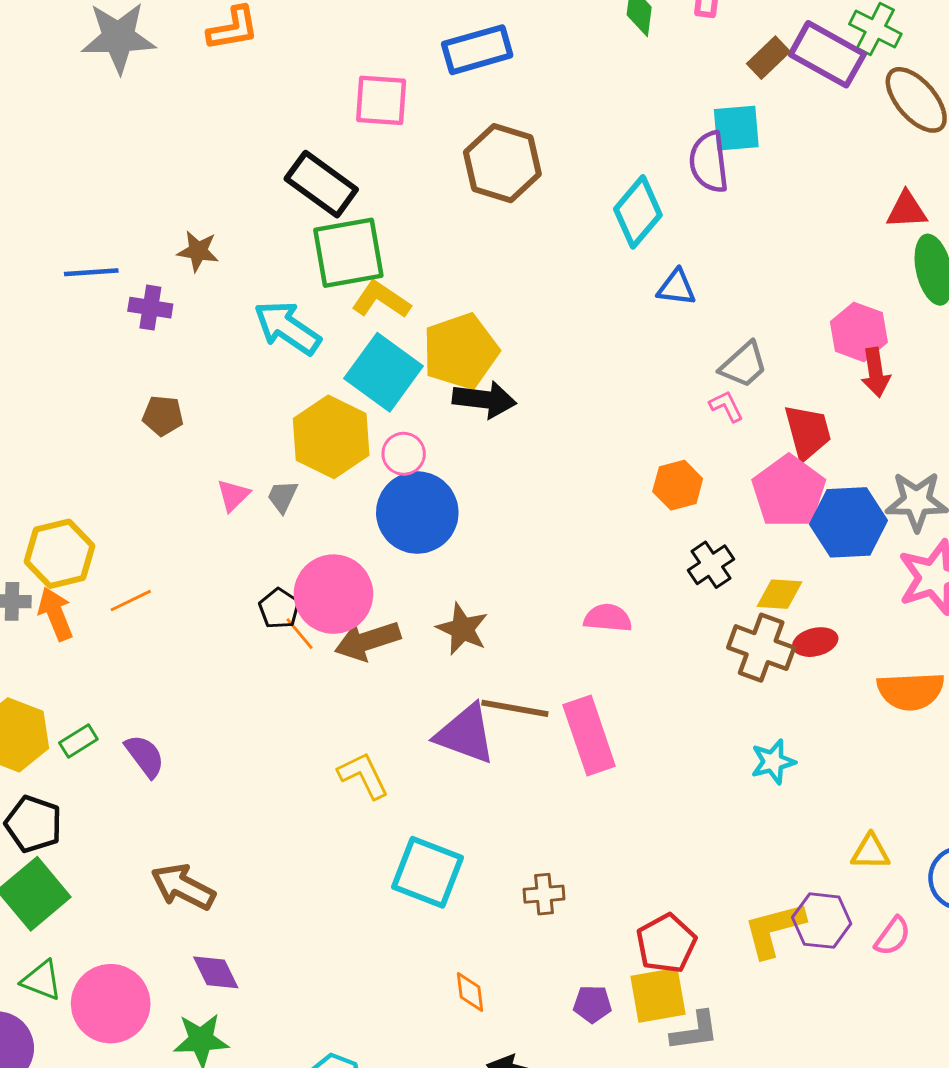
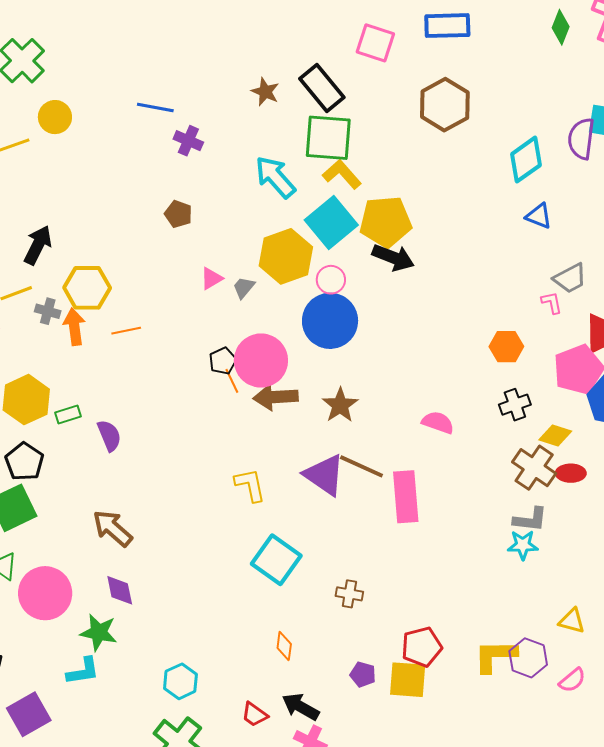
brown star: (198, 251) -> (265, 92), moved
gray L-shape: (695, 1031) -> (530, 520), moved

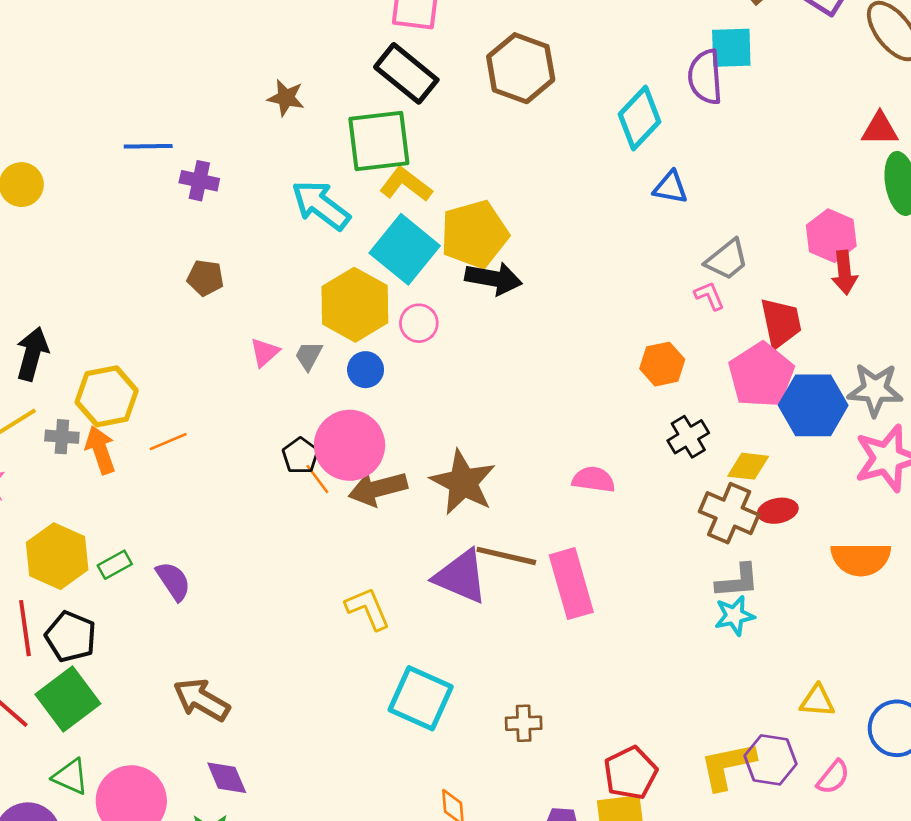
black rectangle: (322, 88) -> (406, 73), moved
blue circle: (330, 321) -> (366, 370), moved, size x0.5
brown star: (340, 405) -> (463, 482), size x1.4

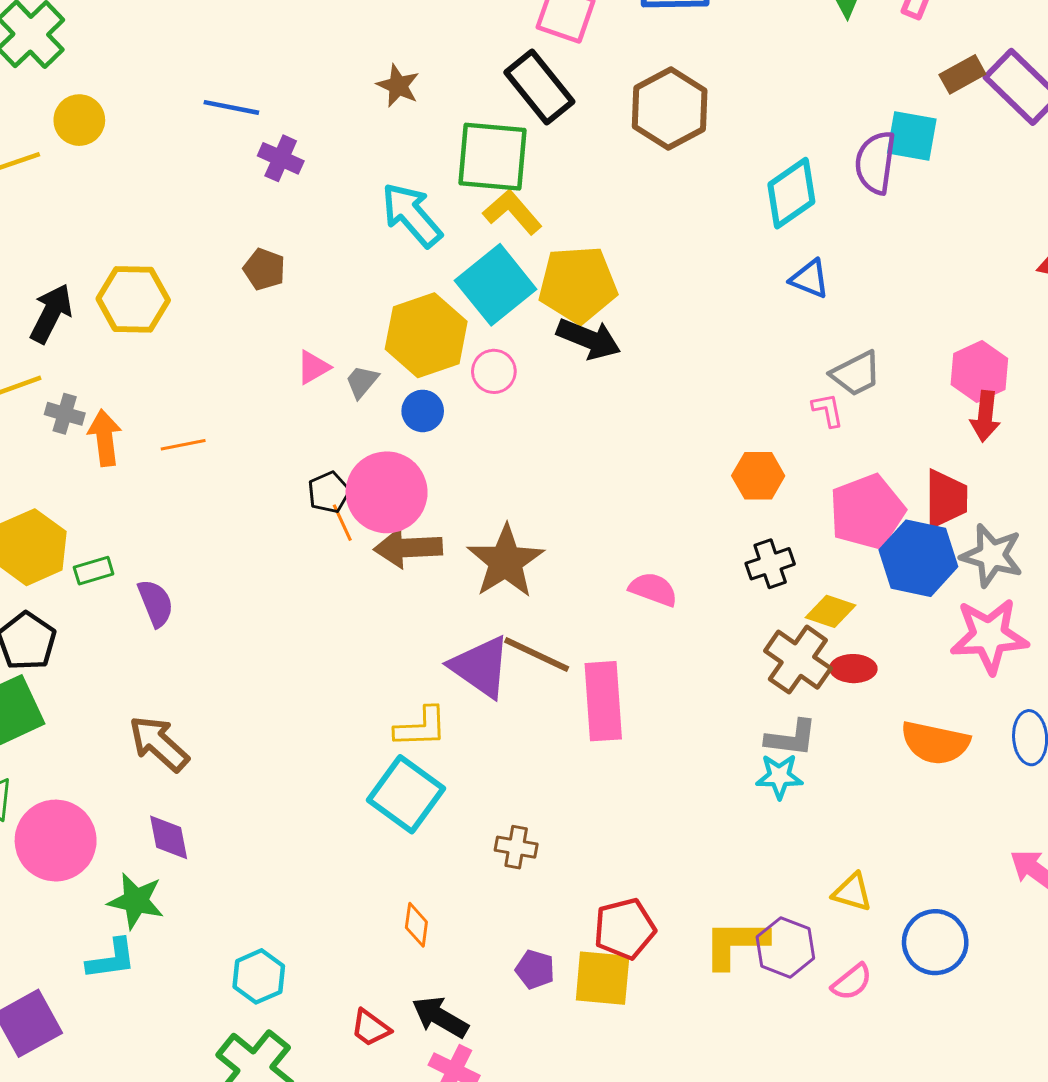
red trapezoid: (781, 323) -> (946, 499), moved
yellow hexagon: (107, 396) -> (133, 299), moved
yellow L-shape: (368, 609) -> (421, 727), moved, turned 99

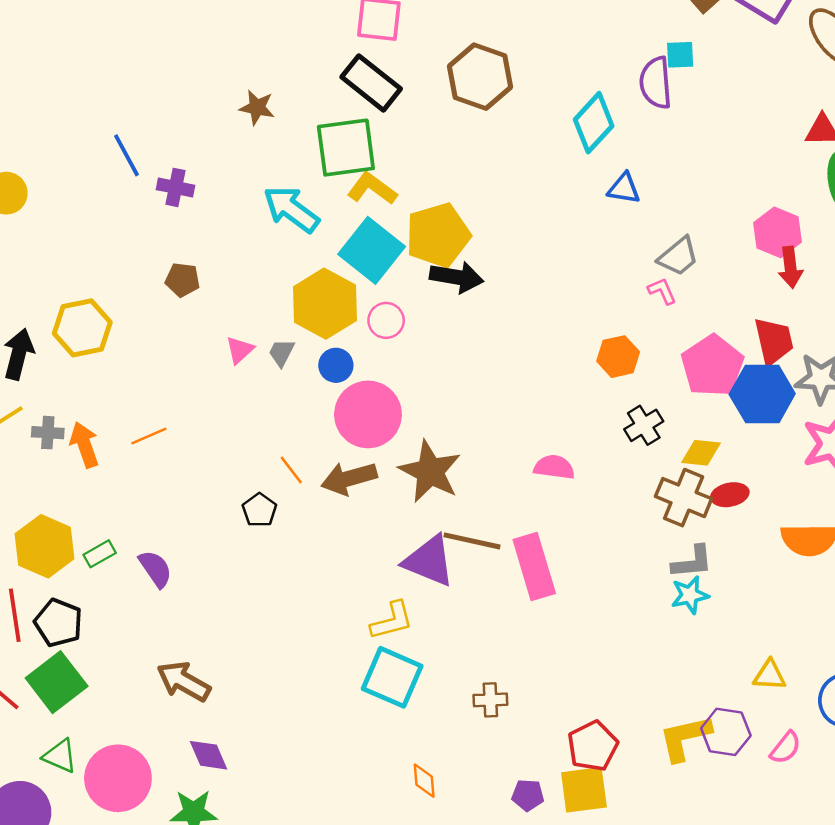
blue line: (231, 107) -> (126, 155), turned 63
cyan square: (912, 136) -> (680, 55), size x0.7
black pentagon: (329, 492) -> (259, 510), moved
pink circle: (387, 492) -> (368, 414), moved

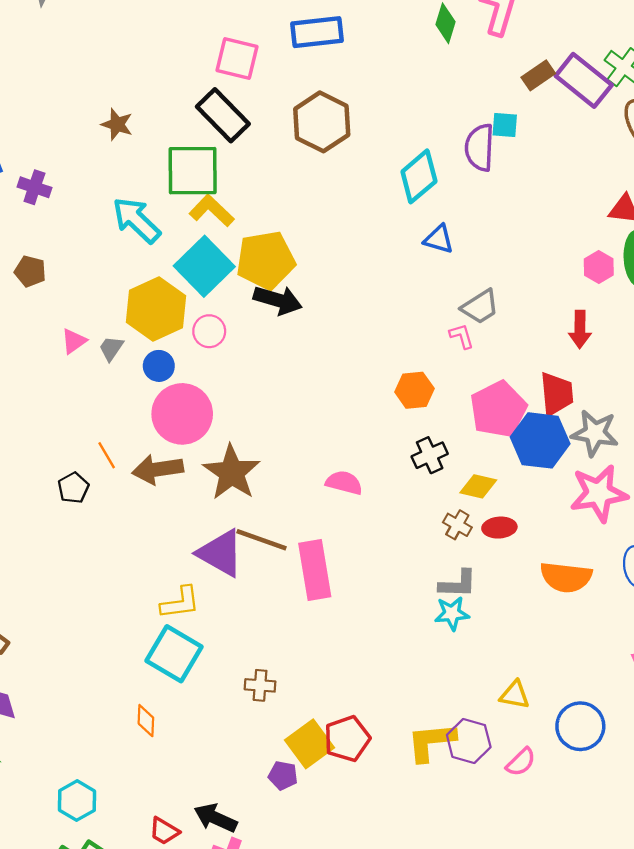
pink hexagon: (778, 232) -> (599, 267), moved, size x0.7
brown cross: (684, 498) -> (457, 525), size x0.6
orange diamond: (424, 781) -> (146, 721), moved
yellow square: (584, 790) -> (309, 744), moved, turned -36

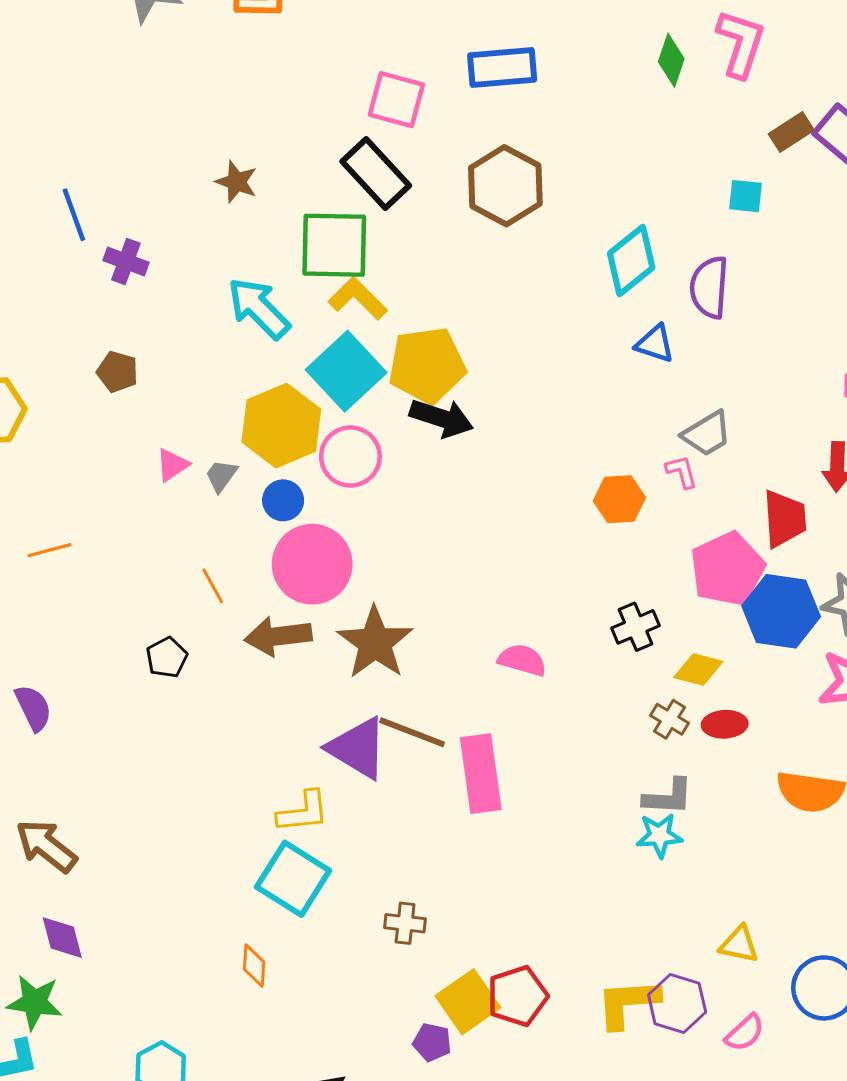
purple semicircle: (479, 148) -> (709, 287), moved
pink circle: (209, 331) -> (350, 457), size x1.4
orange hexagon: (414, 390) -> (619, 499), moved
red trapezoid: (557, 394) -> (784, 519), moved
orange line: (107, 455) -> (213, 586), moved

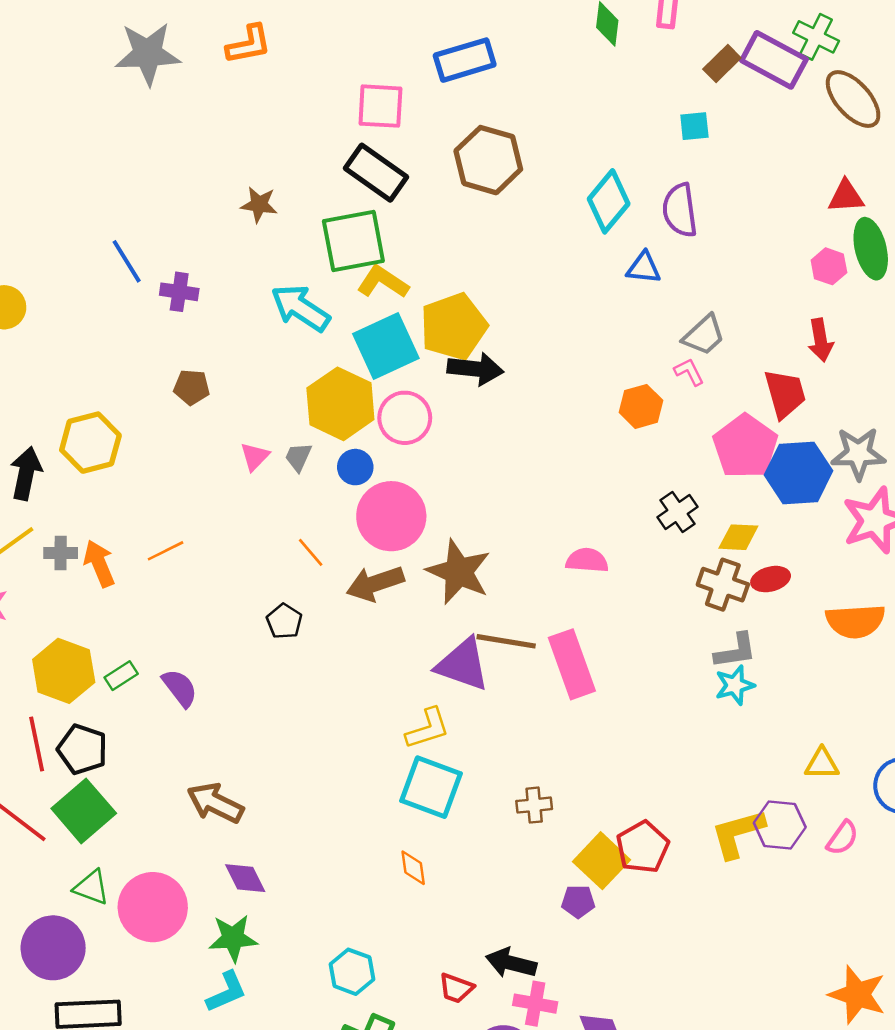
cyan square: (346, 371) -> (386, 346), turned 30
brown cross: (670, 719) -> (723, 585), size x1.5

